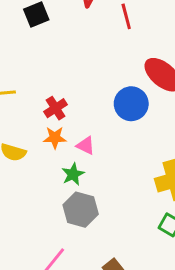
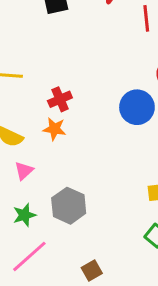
pink triangle: (86, 146) -> (24, 171), moved, turned 42
green star: (73, 174) -> (24, 215), moved

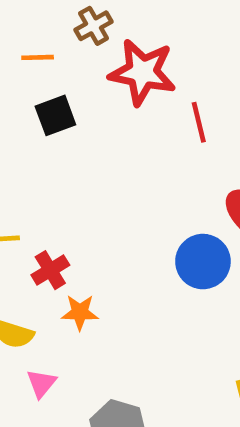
red cross: (60, 99) -> (50, 270), moved

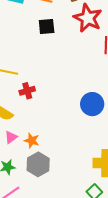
orange star: (80, 312) -> (32, 141), moved

